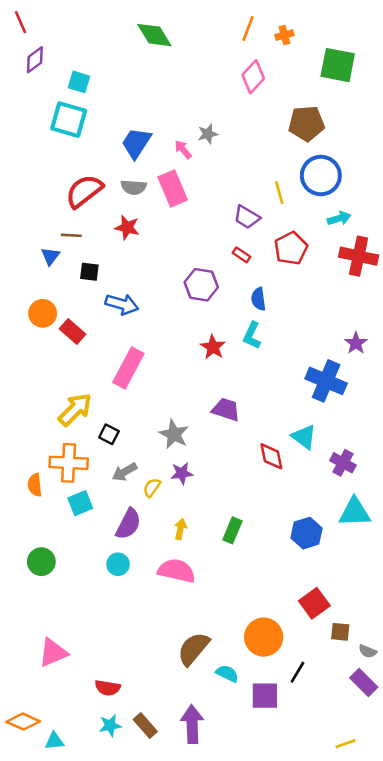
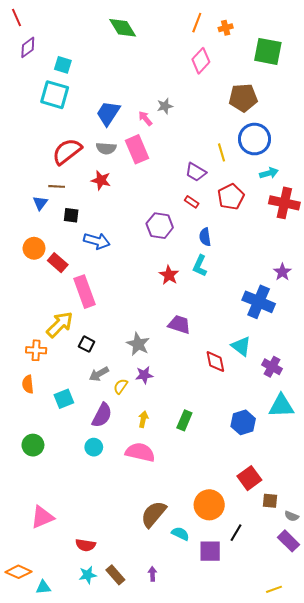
pink rectangle: (128, 368) -> (84, 292), moved, turned -48
orange cross: (69, 463) -> (36, 350), moved, size x0.7
purple arrow: (192, 724) -> (152, 574), size x0.5

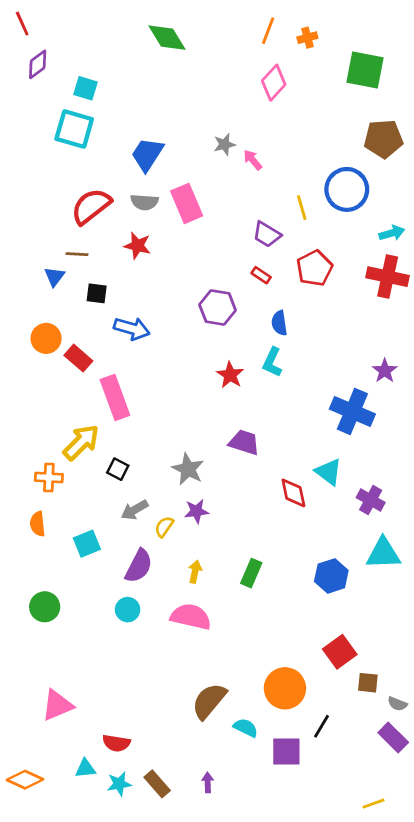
brown pentagon: (243, 98) -> (383, 139), moved
pink arrow: (145, 118) -> (253, 160), moved
cyan arrow: (269, 173) -> (392, 233), moved
cyan triangle: (43, 587) -> (85, 768), moved

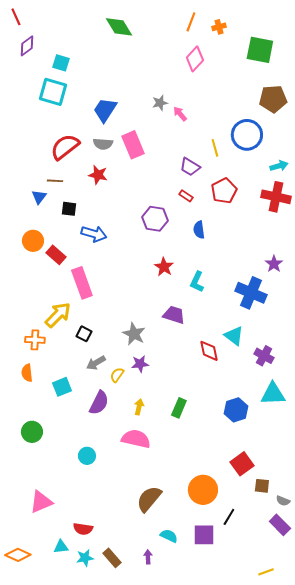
cyan L-shape: (272, 362) -> (197, 282), moved
cyan circle: (128, 610) -> (87, 456), moved
cyan semicircle: (246, 728) -> (169, 536), moved

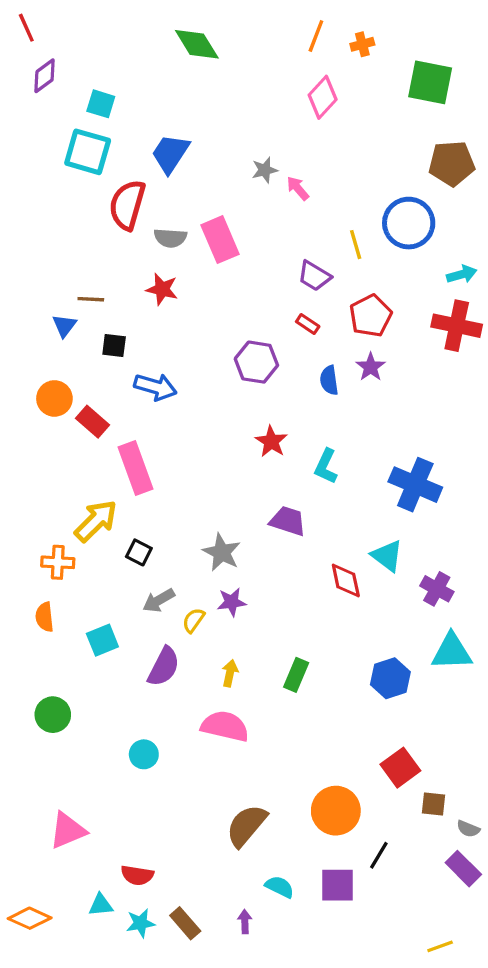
blue trapezoid: (105, 110) -> (170, 154), moved
red semicircle: (65, 147) -> (127, 205), moved, turned -36
purple star: (274, 264) -> (371, 367), moved

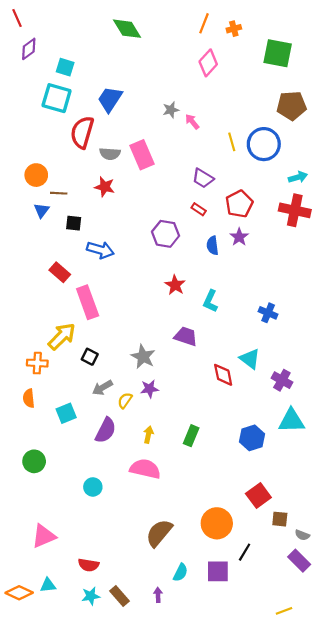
yellow line: (356, 245) -> (232, 142), moved
orange circle: (54, 398) -> (36, 175), moved
blue cross: (415, 485) -> (268, 313), size x0.6
cyan semicircle: (280, 887) -> (180, 572), turned 90
cyan triangle: (101, 905) -> (48, 585), moved

